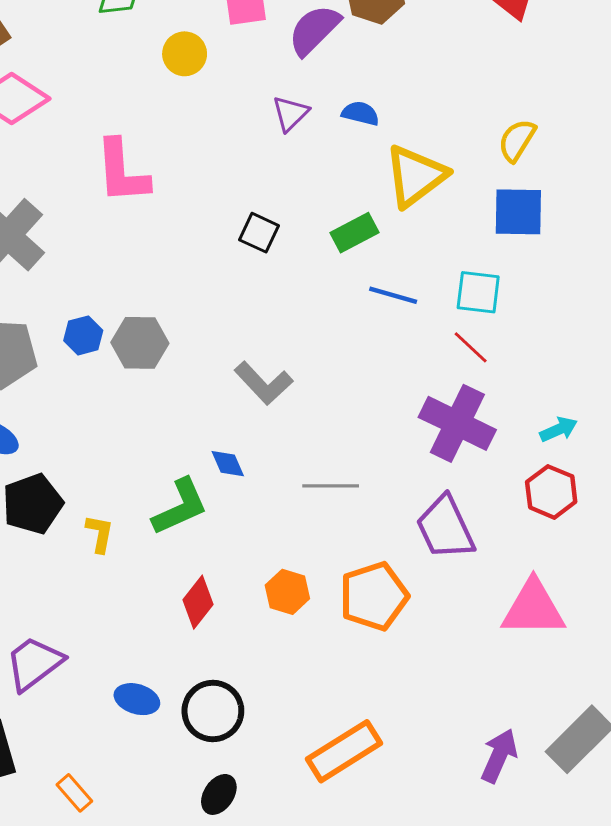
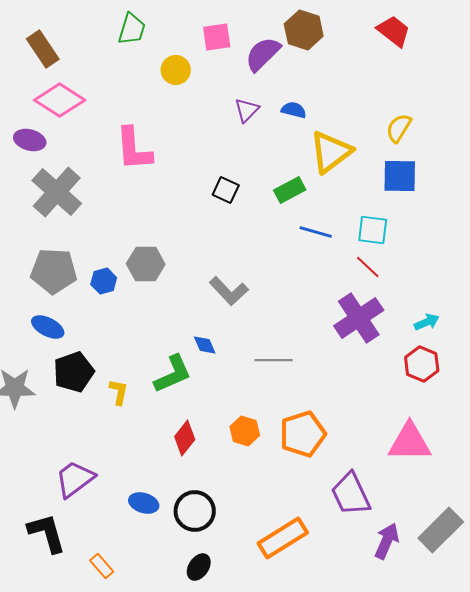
blue hexagon: (83, 335) -> (104, 281), moved
purple cross: (457, 423) -> (359, 318), turned 30
purple trapezoid: (445, 528) -> (351, 494), moved

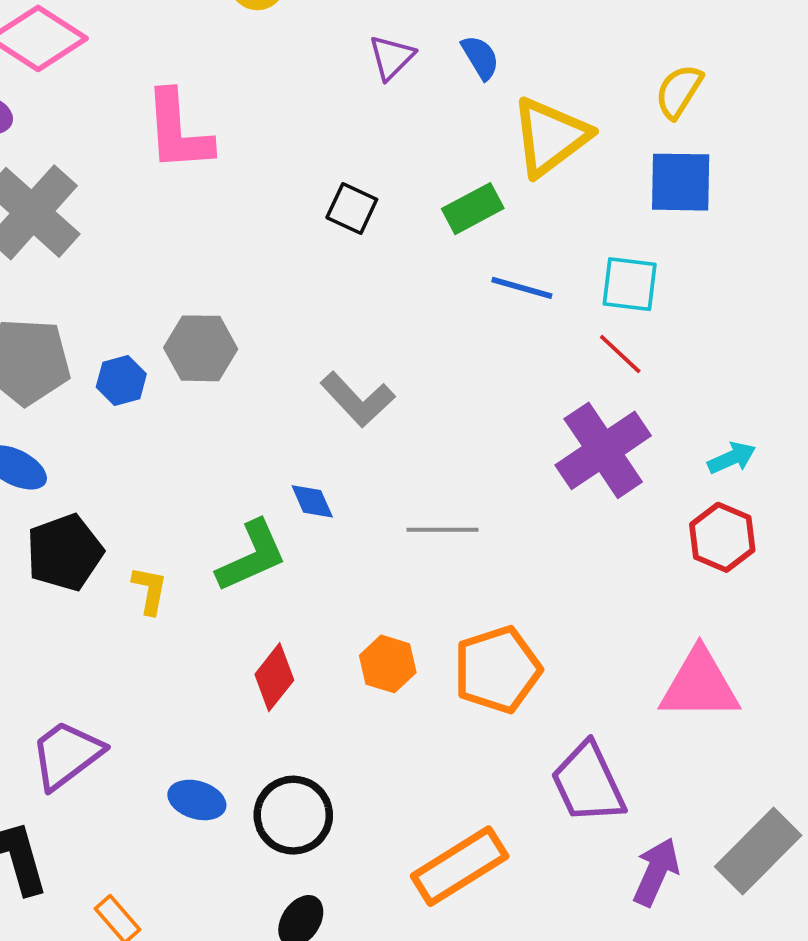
blue semicircle: (294, 110) -> (480, 57), turned 45

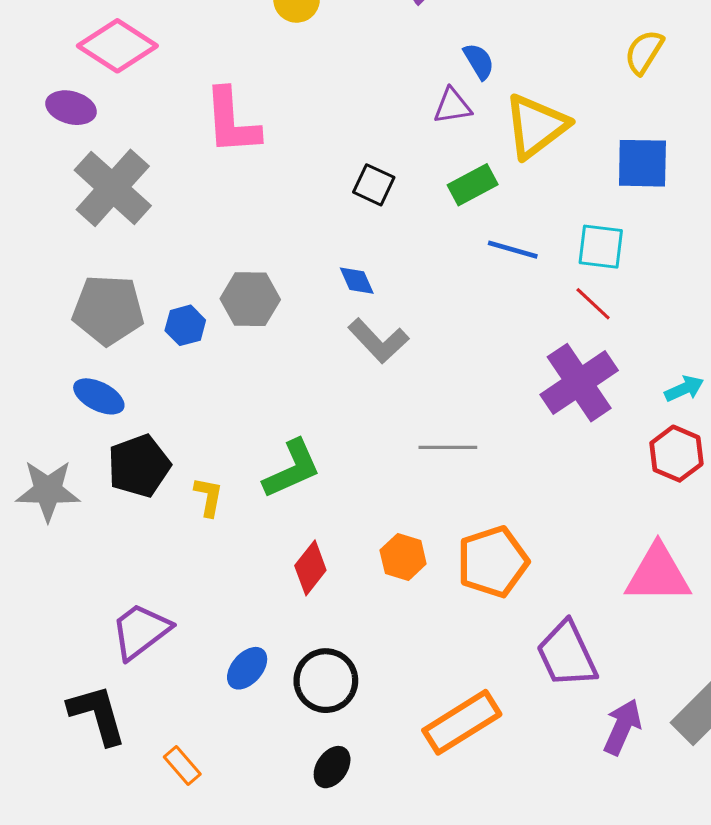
purple triangle: (392, 57) -> (453, 106), moved, turned 36
yellow semicircle: (679, 91) -> (644, 52), moved
blue diamond: (312, 501) -> (357, 281), moved
blue ellipse: (197, 800) -> (247, 668), turned -66

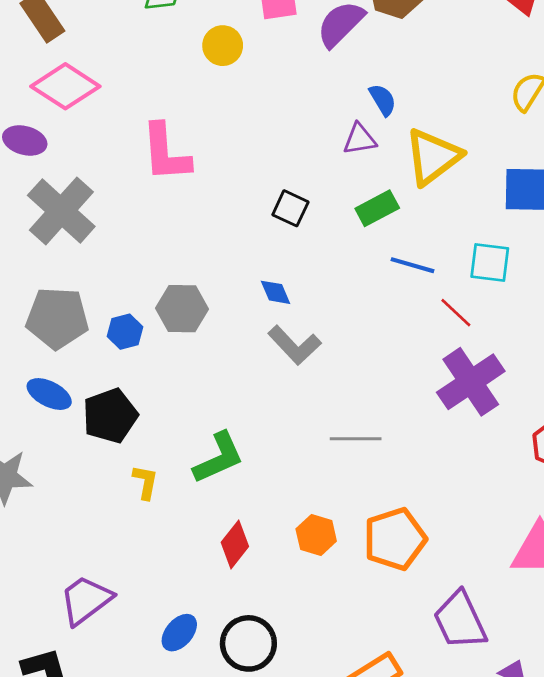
red line: (593, 304) -> (456, 313), moved
black pentagon: (139, 466) -> (110, 416), moved

